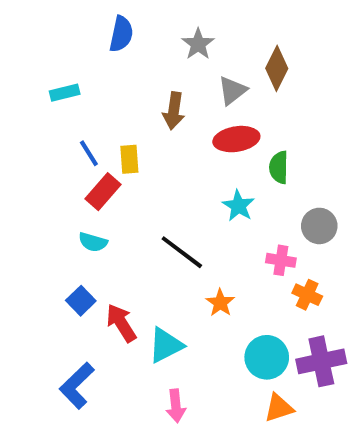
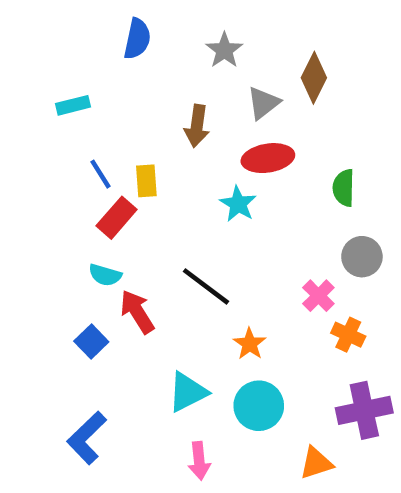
green semicircle: (279, 167) -> (344, 188), moved
cyan star: (238, 206) -> (238, 204), moved
pink cross: (281, 260) -> (318, 296), turned 36
red arrow: (121, 323) -> (137, 312), moved
cyan circle: (267, 357) -> (259, 406), moved

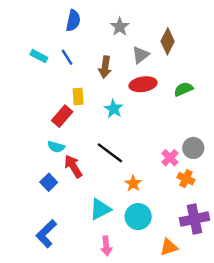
cyan rectangle: (73, 105) -> (39, 56), turned 42
blue line: (100, 174) -> (67, 57), moved
green semicircle: (344, 188) -> (183, 89), moved, turned 66
cyan star: (238, 204) -> (114, 109), moved
gray circle: (362, 257) -> (193, 148), moved

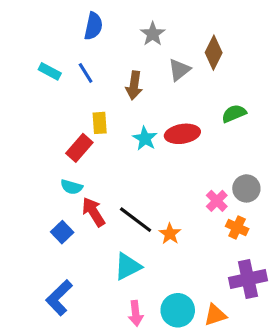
red ellipse: (143, 84) -> (182, 134), moved
black line: (110, 153) -> (136, 220), moved
cyan circle: (138, 217) -> (178, 310), moved

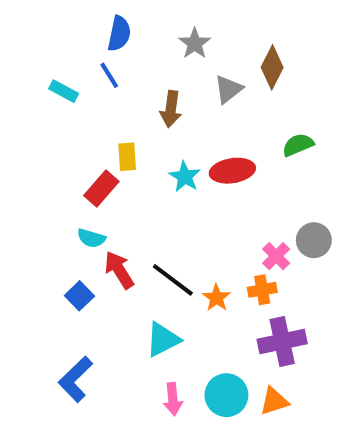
blue line: (86, 73) -> (109, 75), moved
orange cross: (237, 228) -> (262, 290), moved, turned -35
purple cross: (248, 279) -> (282, 341), moved

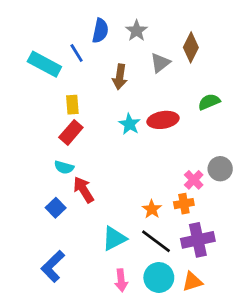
blue semicircle: (119, 34) -> (100, 31), moved
cyan rectangle: (64, 91) -> (44, 64), size x1.6
yellow rectangle: (127, 157) -> (72, 105), moved
black line: (173, 280) -> (156, 241), moved

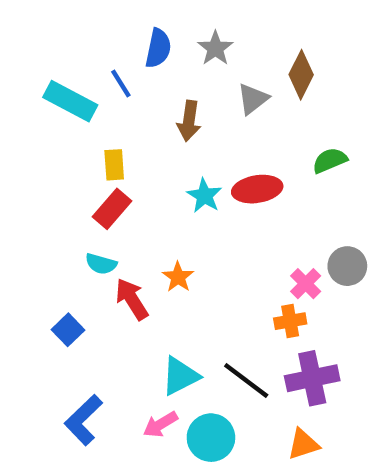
blue square: (56, 208) -> (68, 330), moved
orange star: (152, 209) -> (178, 277), moved
cyan circle: (159, 277) -> (211, 438), moved
pink arrow: (121, 280) -> (160, 424), moved, turned 65

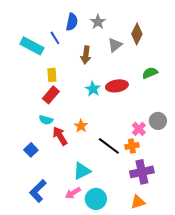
black line: (246, 380) -> (109, 146), moved

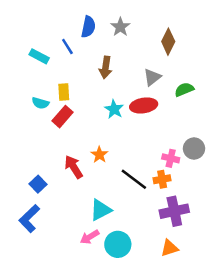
gray triangle: (115, 45) -> (152, 77), moved
cyan rectangle: (32, 46) -> (39, 56), size x0.7
cyan semicircle: (46, 120) -> (40, 103), moved
pink cross: (139, 129) -> (171, 158), turned -32
blue L-shape: (38, 191) -> (29, 219), moved

